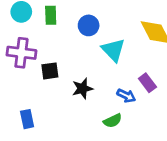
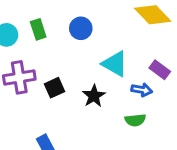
cyan triangle: (113, 50) -> (115, 64), moved
green semicircle: (113, 121) -> (135, 120), turned 36

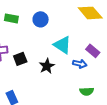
green rectangle: (38, 29) -> (11, 18), turned -64
green semicircle: (135, 120) -> (87, 91), moved

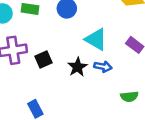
blue arrow: (80, 64) -> (103, 67), moved

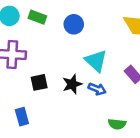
black square: (44, 60) -> (39, 82), moved

